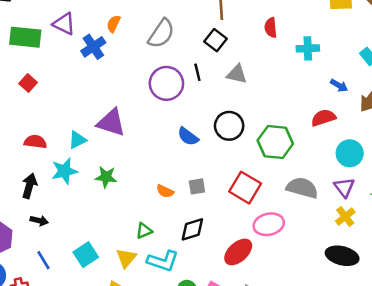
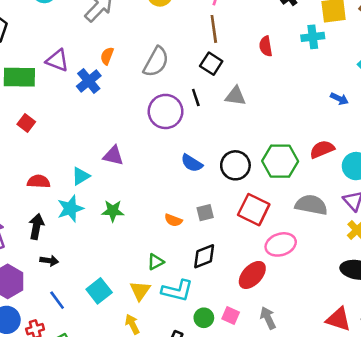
cyan cross: (308, 48) -> (313, 37), moved
red semicircle: (323, 118) -> (322, 149), moved
purple triangle: (111, 123) -> (113, 156), size x0.7
black circle: (229, 126) -> (235, 165), moved

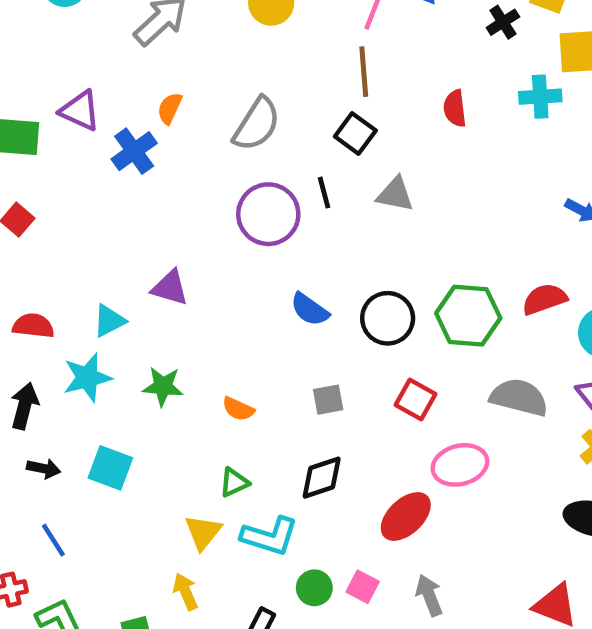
red square: (254, 210) -> (416, 399), size x0.7
orange semicircle: (173, 220) -> (238, 409), moved
cyan square: (99, 291) -> (110, 468), moved, turned -35

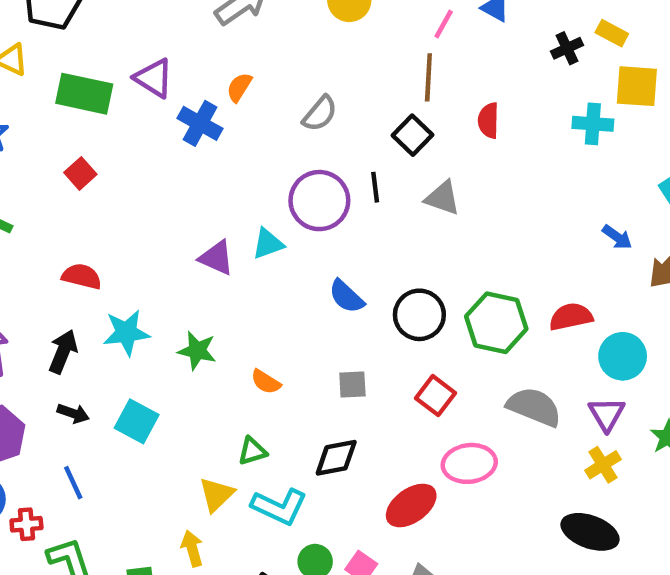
red semicircle: (455, 108) -> (488, 120), moved
gray semicircle: (257, 124) -> (320, 114), size x0.7
blue cross: (134, 151) -> (200, 123), turned -33
cyan triangle: (109, 321) -> (268, 244), moved

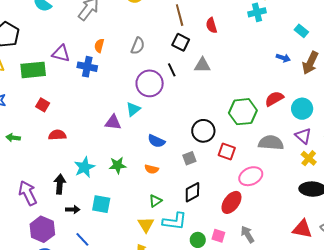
red semicircle: (82, 276) -> (57, 135), moved
blue semicircle: (346, 296) -> (156, 141), moved
black circle: (419, 315) -> (203, 131), moved

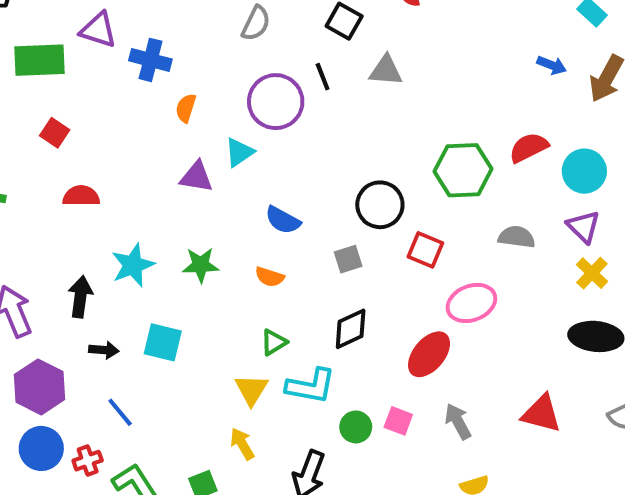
orange semicircle: (99, 46) -> (186, 108), moved
gray semicircle: (271, 143) -> (517, 237), size x0.7
red triangle: (302, 229) -> (541, 414), moved

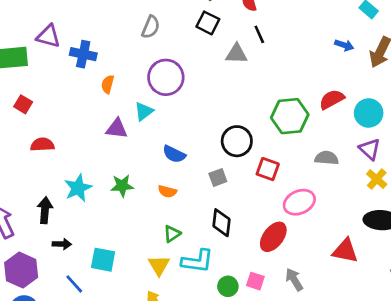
black line: (323, 77) -> (259, 34), moved
black diamond: (351, 329) -> (222, 223), turned -56
cyan square: (163, 342) -> (103, 260), moved
red triangle: (541, 414) -> (345, 251), moved

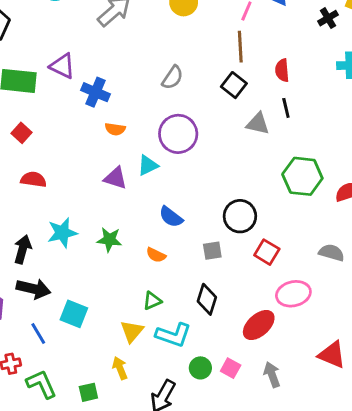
orange semicircle: (108, 84) -> (115, 129), turned -108
green hexagon: (290, 116) -> (302, 176), moved
black arrow: (62, 244) -> (33, 289), size x1.6

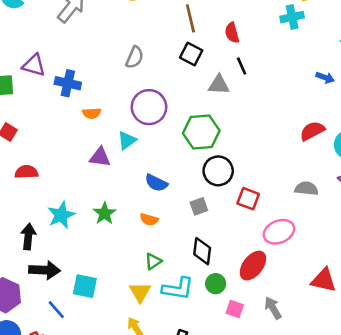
green hexagon: (302, 176) -> (201, 132), moved
green star: (109, 240) -> (105, 213), turned -30
green circle: (200, 368) -> (216, 284), moved

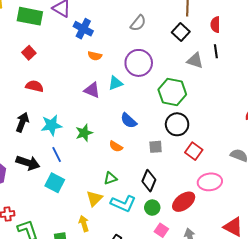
black arrow: (28, 237) -> (22, 122), moved
blue line: (56, 310) -> (57, 154), moved

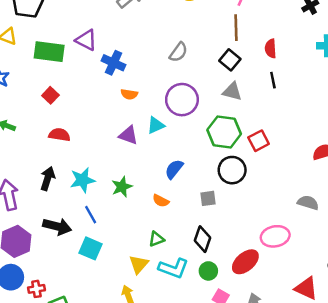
gray triangle: (195, 61) -> (232, 91), moved
blue semicircle: (129, 121) -> (174, 169), turned 90
red square: (194, 151) -> (259, 141), moved, turned 30

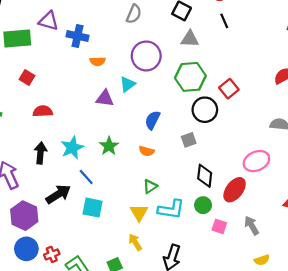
red square: (259, 141) -> (229, 89), moved
black arrow: (57, 226) -> (58, 194), turned -35
black diamond: (202, 239) -> (205, 176), moved

